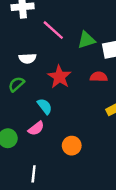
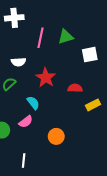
pink line: (53, 30) -> (40, 38), turned 60
green triangle: (86, 40) -> (66, 37), moved
red semicircle: (99, 77) -> (75, 88), moved

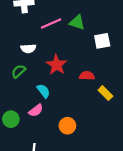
green triangle: (66, 37) -> (77, 22), turned 35
pink line: (40, 38) -> (51, 23), turned 54
yellow rectangle: (93, 105) -> (105, 93), turned 72

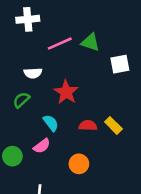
red semicircle: (87, 76) -> (88, 125), moved
yellow rectangle: (105, 93) -> (113, 125), moved

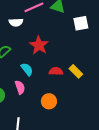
white semicircle: (33, 73) -> (16, 22), moved
pink semicircle: (42, 146) -> (20, 87), turned -72

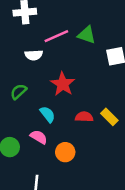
pink semicircle: (20, 87) -> (39, 137), turned -40
orange circle: (49, 101) -> (65, 152), moved

